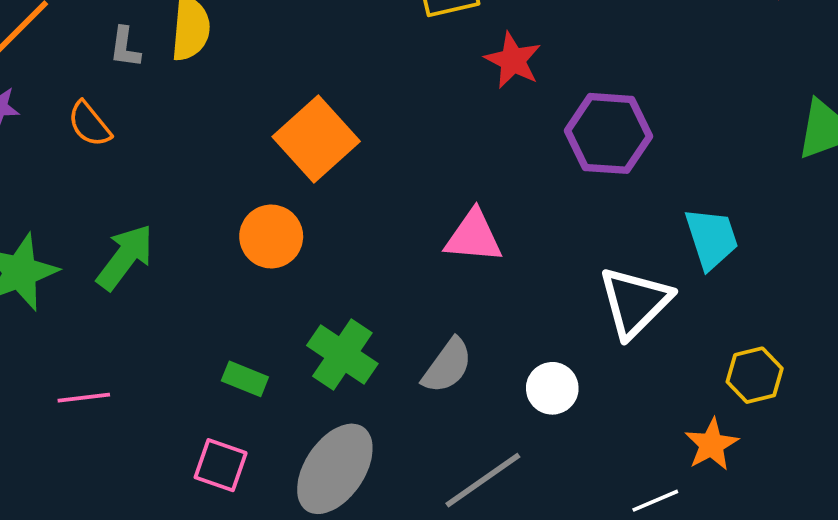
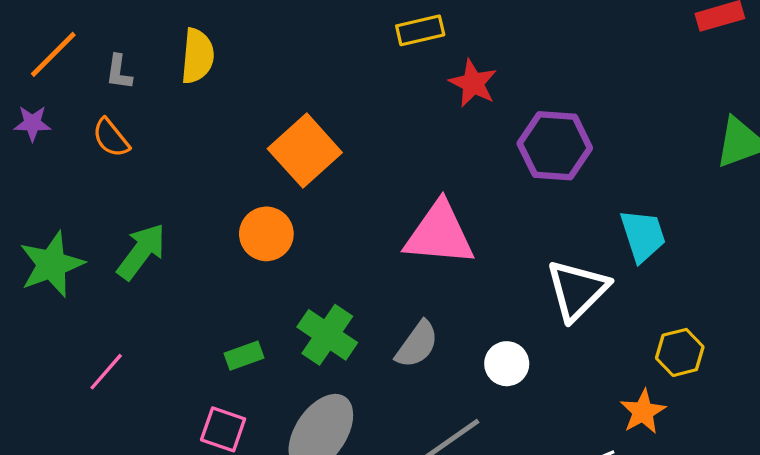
gray L-shape: (125, 47) -> (119, 72), moved
pink triangle: (474, 237) -> (439, 234), size x1.4
green rectangle: (245, 379) -> (244, 356), turned -42
pink line: (84, 398) -> (106, 372), turned -42

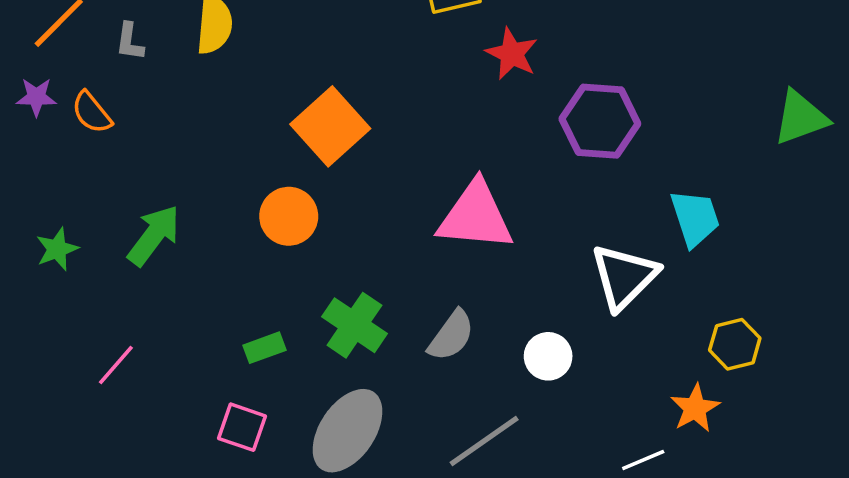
orange semicircle: (111, 138) -> (92, 113), moved
green star: (52, 264) -> (57, 249), size x0.6

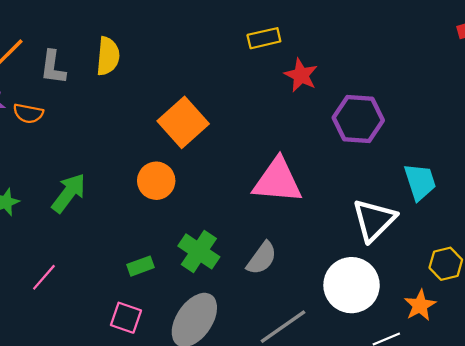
gray L-shape: (130, 42) -> (53, 67), size x1.4
orange semicircle: (92, 113) -> (28, 113), turned -40
white circle: (548, 356) -> (352, 285), moved, size x1.8

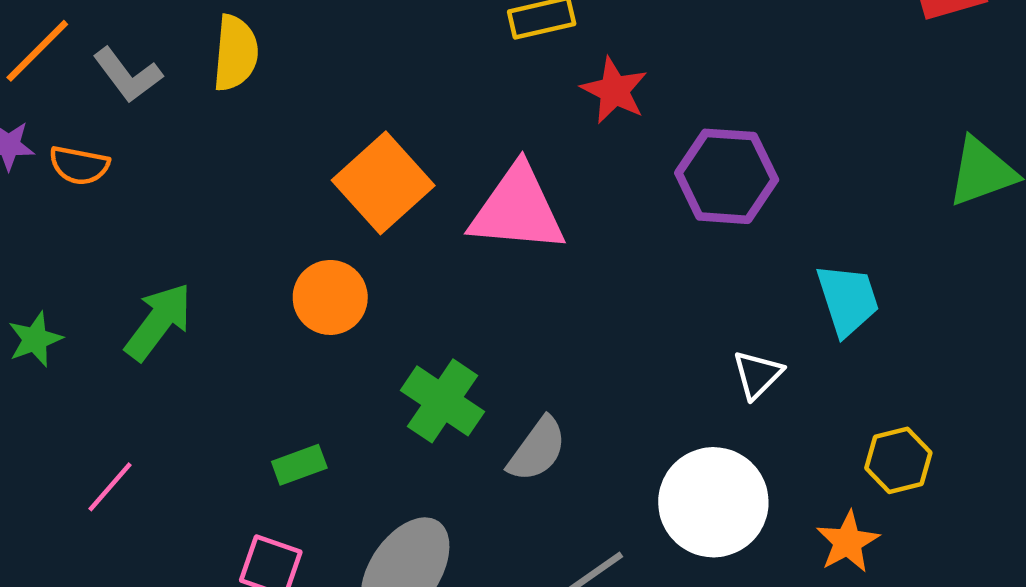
gray L-shape: (53, 67) -> (128, 75), turned -45
pink triangle: (277, 181) -> (517, 209), moved
white triangle: (374, 220) -> (757, 375), size x0.6
green cross: (199, 251) -> (443, 401), moved

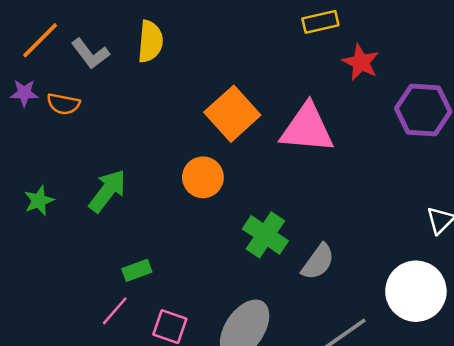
green rectangle: (299, 465) -> (137, 270), moved
pink line: (110, 487) -> (115, 311), moved

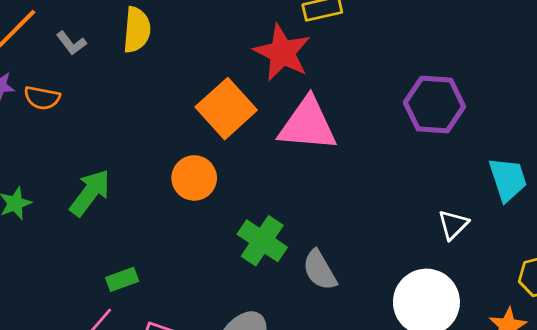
gray L-shape: (90, 54) -> (71, 43), size x0.7
red star: (361, 62) -> (282, 52), moved, size x1.4
gray semicircle: (318, 262) -> (320, 270), turned 114

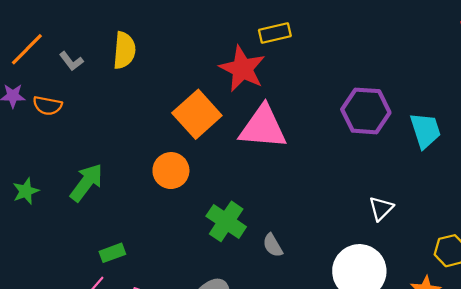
cyan trapezoid: (508, 179) -> (425, 130), moved
gray semicircle: (320, 270) -> (273, 245), size x0.7

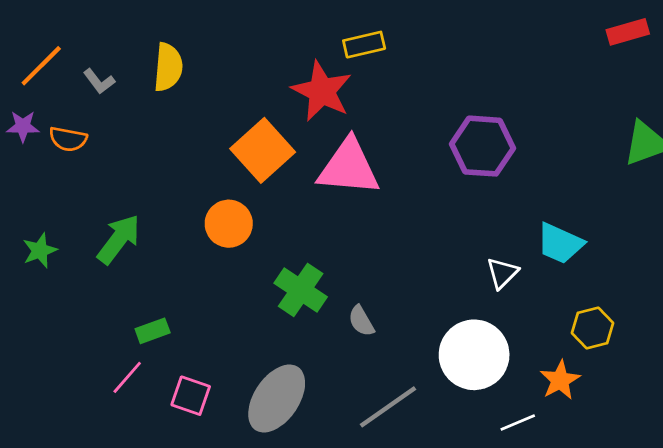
cyan trapezoid: (425, 130) -> (560, 243), moved, turned 132

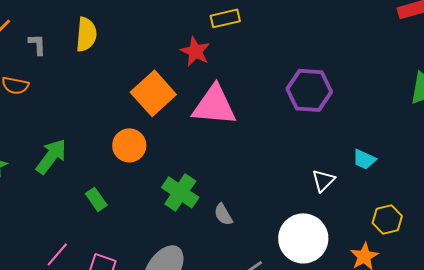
gray L-shape: (99, 81) -> (37, 44), turned -145
red star: (322, 91) -> (195, 51), size x0.7
cyan trapezoid: (560, 243) -> (364, 159), size x0.7
green rectangle: (153, 331) -> (96, 199), moved, turned 75

